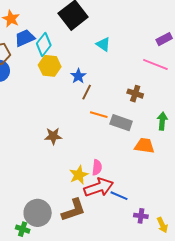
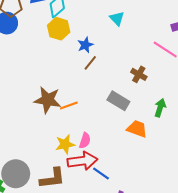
orange line: (99, 115) -> (69, 105), moved, turned -48
brown star: (53, 136) -> (48, 100), size x1.5

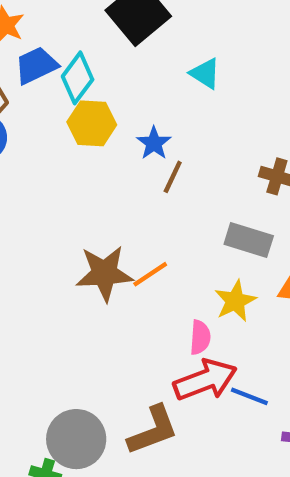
yellow star: (65, 144) -> (235, 301), moved

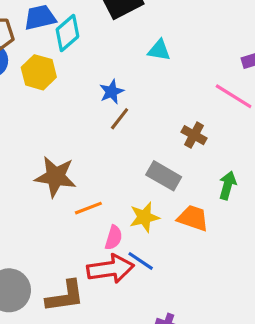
cyan triangle: (205, 74) -> (159, 50), turned -35
yellow hexagon: (92, 123) -> (39, 72), moved
orange line: (150, 274) -> (88, 208), moved
blue line: (249, 396) -> (141, 261), moved

